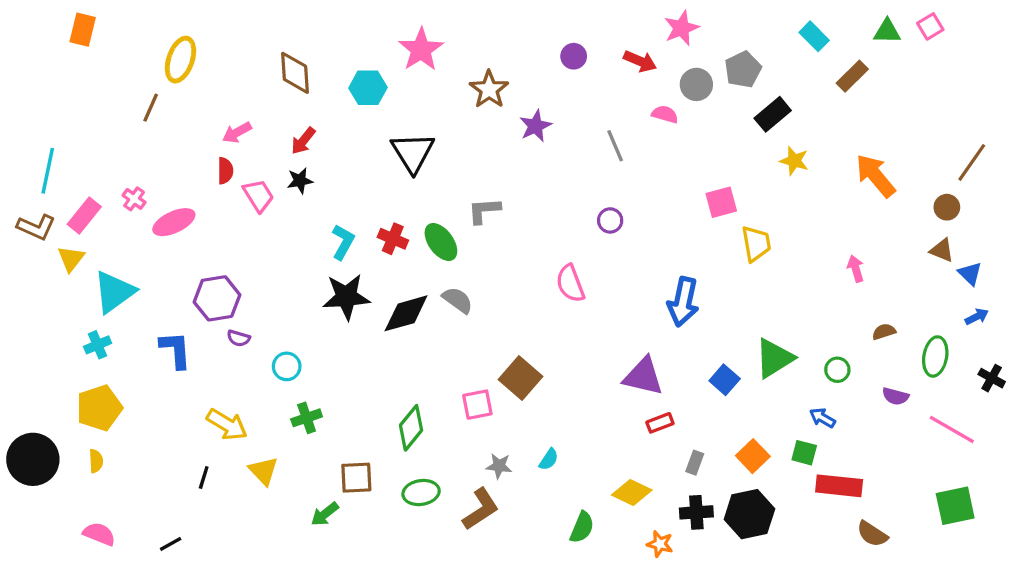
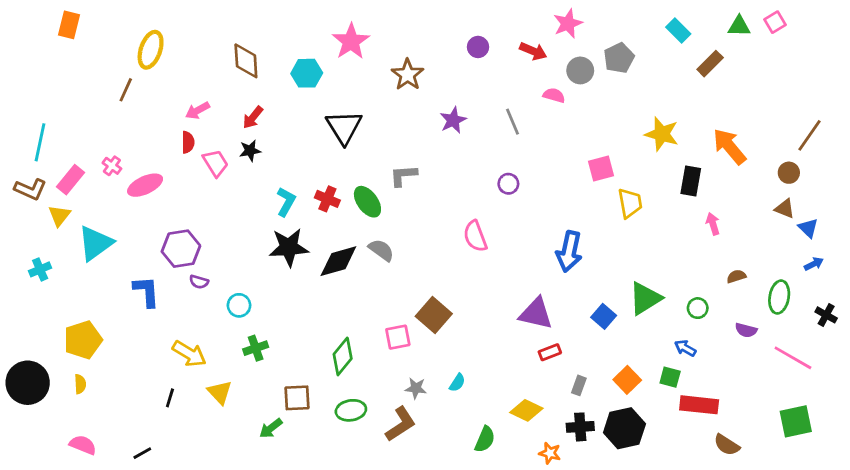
black rectangle: (773, 114) -> (691, 181), moved, turned -40
purple star: (535, 126) -> (453, 120), moved
yellow star: (794, 161) -> (662, 134), size x1.4
cyan cross: (98, 345) -> (40, 269), moved

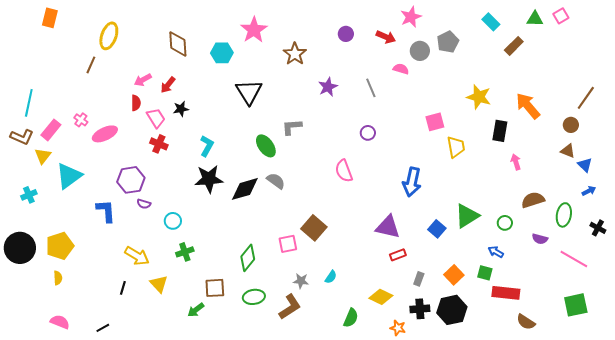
red arrow: (253, 117) -> (168, 85), moved
red cross: (327, 199) -> (159, 144), moved
brown semicircle: (736, 276) -> (533, 200), size x1.6
black circle: (28, 383) -> (20, 248), moved

